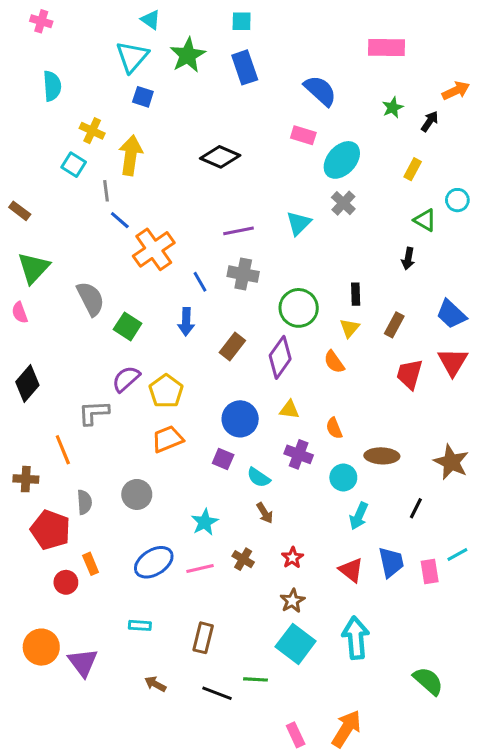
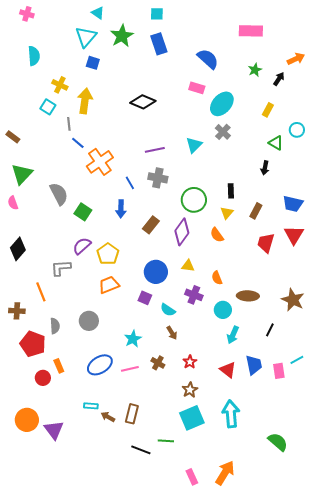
blue trapezoid: (451, 314) -> (293, 204), turned -30
cyan square: (296, 644) -> (192, 418), turned 30
brown arrow: (155, 684) -> (108, 417), moved

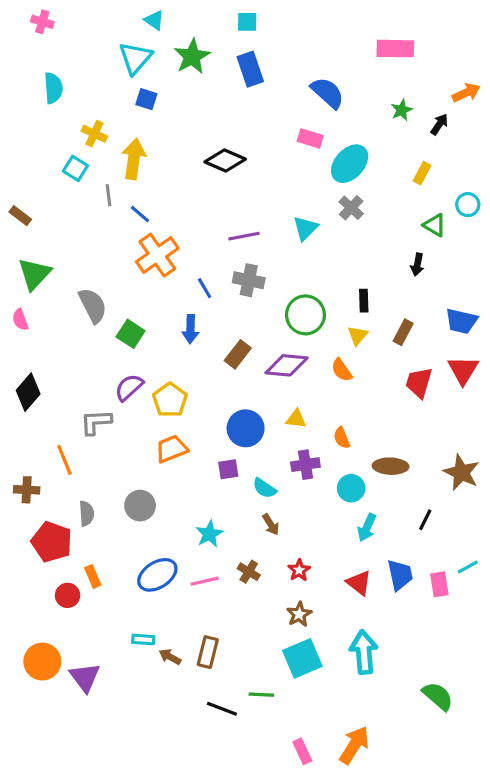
blue line: (78, 143) -> (140, 214), moved
purple diamond: (182, 232) -> (287, 365), turned 60
purple cross: (194, 295) -> (305, 465), turned -30
purple square: (145, 298) -> (228, 469), turned -32

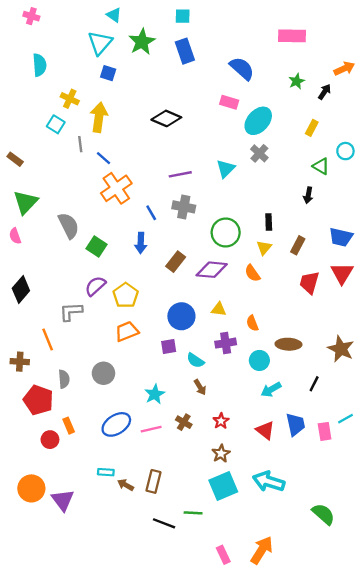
cyan arrow: (367, 528) -> (271, 390), turned 36
cyan arrow: (364, 652) -> (269, 481), turned -68

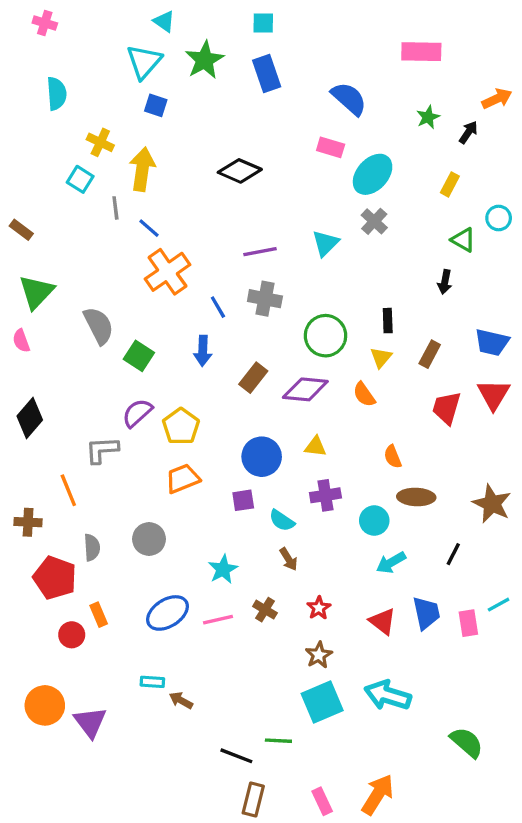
orange semicircle: (252, 323) -> (393, 457), moved
brown rectangle: (154, 481) -> (253, 800), moved

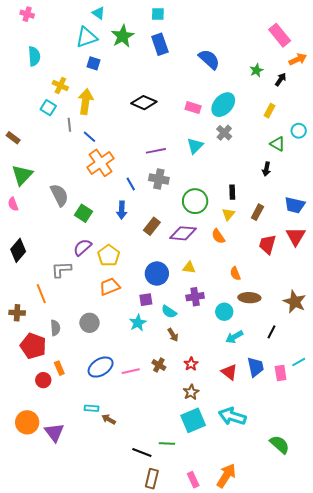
pink rectangle: (421, 52) -> (280, 35), moved, turned 50
cyan triangle: (144, 62) -> (86, 37), turned 30
pink rectangle: (331, 147) -> (193, 108), moved
cyan star: (223, 569) -> (138, 323), moved

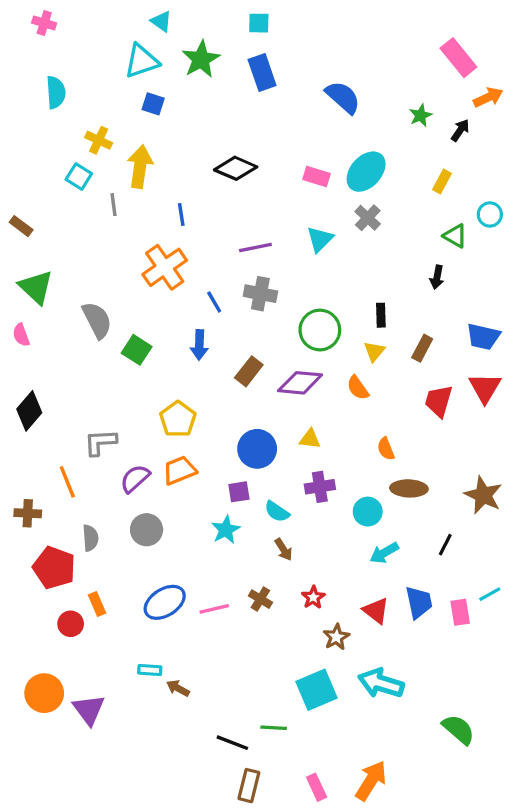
blue line: (89, 137) -> (181, 214), moved, turned 40
green triangle: (22, 175) -> (36, 287), turned -30
purple semicircle: (82, 247) -> (135, 479), moved
brown star: (191, 392) -> (336, 637), moved

